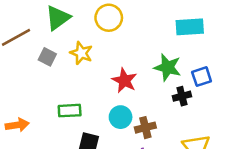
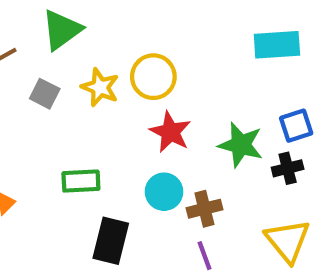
yellow circle: (109, 18) -> (153, 77), moved
green star: (168, 67) -> (241, 145), moved
black cross: (182, 96) -> (288, 168), moved

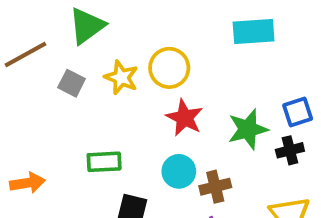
cyan rectangle: (277, 45) -> (254, 31), moved
green star: (241, 145) -> (248, 129), turned -30

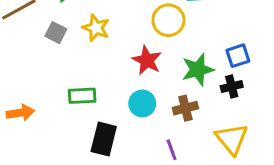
yellow circle: (169, 68) -> (168, 20), moved
brown cross: (215, 187) -> (185, 108), moved

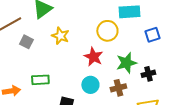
gray square: (56, 33) -> (26, 42), moved
blue square: (238, 56) -> (152, 35), moved
green rectangle: (82, 96) -> (40, 80), moved

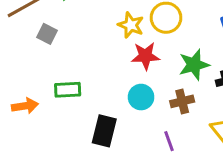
yellow star: (60, 36) -> (131, 25), moved
red star: (93, 57) -> (145, 56), turned -30

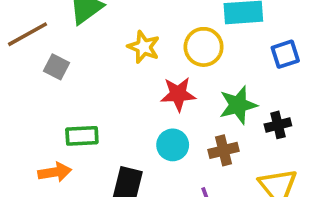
yellow star: (131, 25) -> (144, 47), moved
orange arrow: (25, 106) -> (55, 172), moved

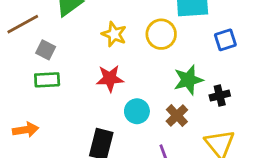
red star: (178, 94) -> (110, 78), moved
green rectangle: (82, 136) -> (47, 80), moved
brown cross: (224, 150) -> (177, 116), turned -30
orange arrow: (55, 172) -> (26, 130), moved

